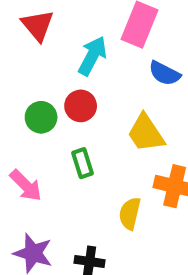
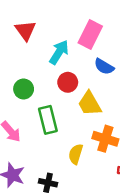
red circle: (81, 106) -> (68, 82), moved
green rectangle: (82, 163) -> (48, 120), size x1.5

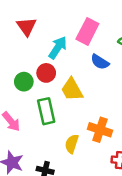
red circle: (68, 82) -> (46, 73), moved
yellow trapezoid: (89, 104) -> (72, 89), moved

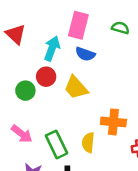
blue semicircle: (100, 62) -> (85, 54), moved
green rectangle: (46, 111) -> (57, 144), moved

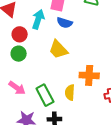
red circle: (46, 77) -> (20, 34), moved

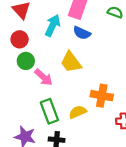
red circle: (20, 34) -> (20, 39), moved
pink arrow: (17, 88) -> (43, 77), moved
yellow semicircle: (70, 93) -> (78, 112), turned 56

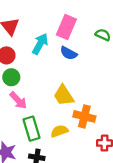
yellow trapezoid: (71, 62) -> (64, 95), moved
pink arrow: (43, 77) -> (18, 100), moved

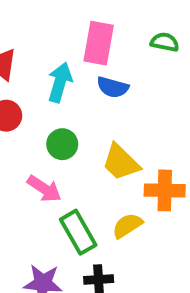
green circle: (11, 77) -> (62, 144), moved

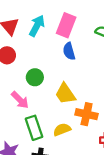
cyan arrow: (60, 82) -> (37, 26), moved
blue semicircle: (113, 87) -> (69, 51), turned 48

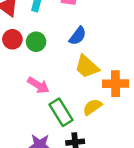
blue semicircle: (69, 51) -> (78, 36), moved, turned -114
green circle: (35, 77) -> (36, 42), moved

